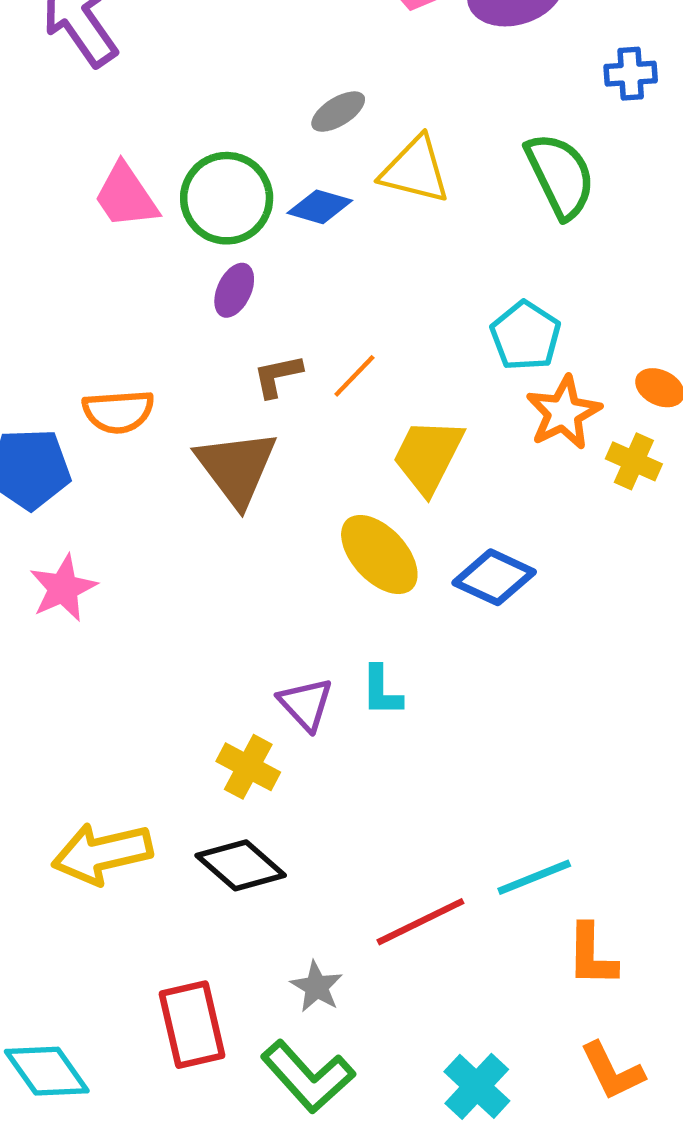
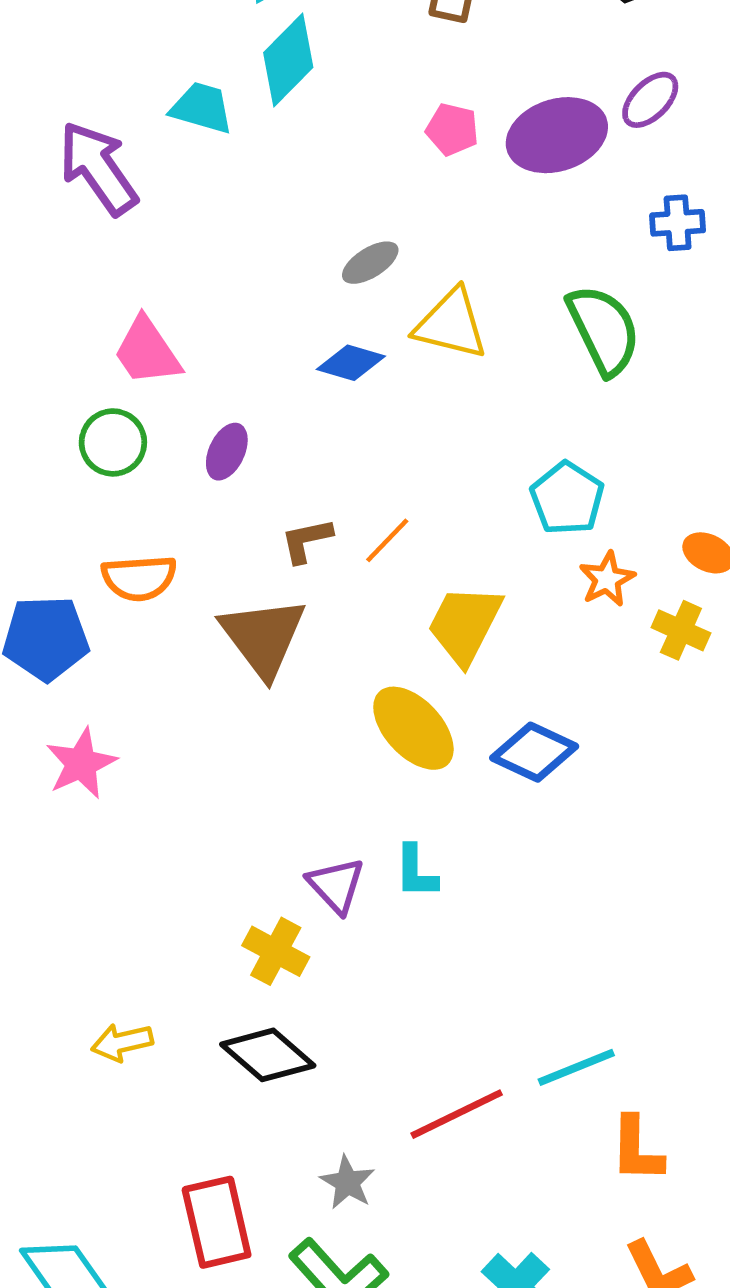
green circle: (227, 198) -> (113, 442), moved, size x0.7
purple ellipse: (234, 290) -> (227, 452), moved
orange star: (563, 413) -> (607, 579), size x0.7
yellow arrow: (102, 853) -> (122, 1042), size x0.6

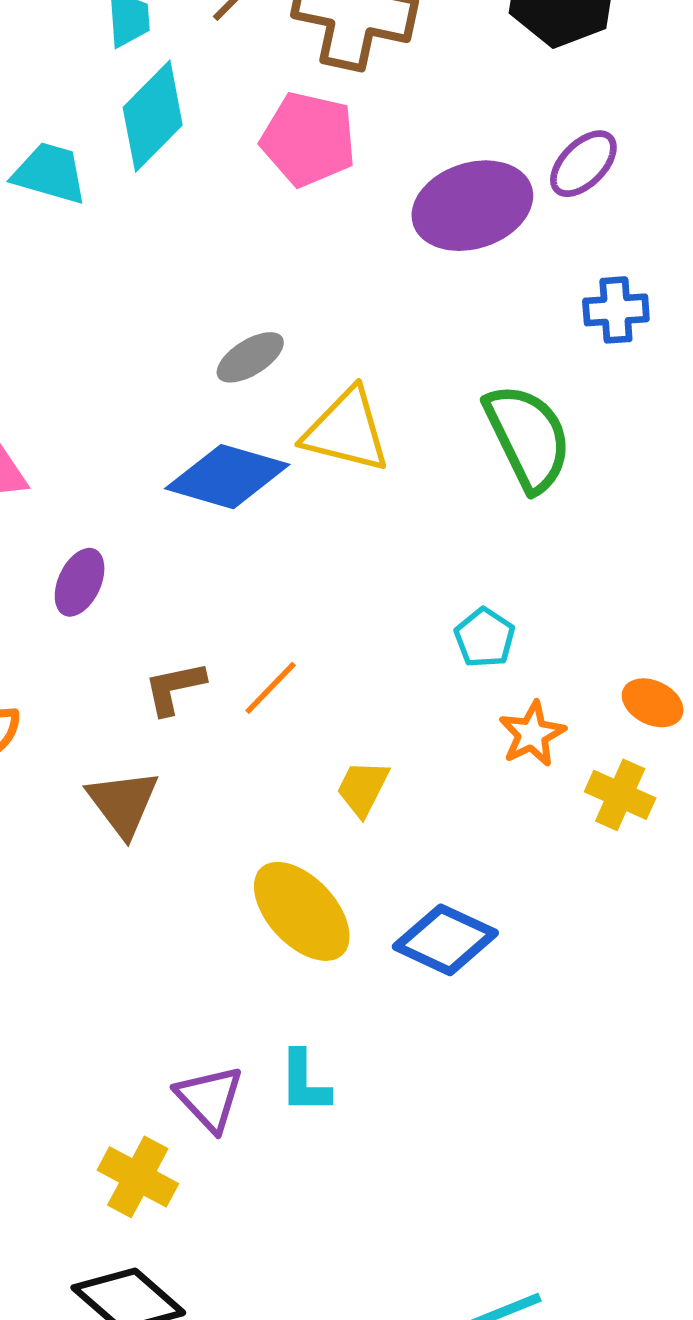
pink pentagon: (452, 129) -> (308, 139), moved, size x1.5
blue diamond: (351, 363) -> (227, 477), size x1.5
cyan pentagon: (567, 498) -> (485, 638), size x0.7
yellow trapezoid: (465, 625) -> (363, 788), size x0.6
brown triangle: (263, 637) -> (123, 803), size x0.7

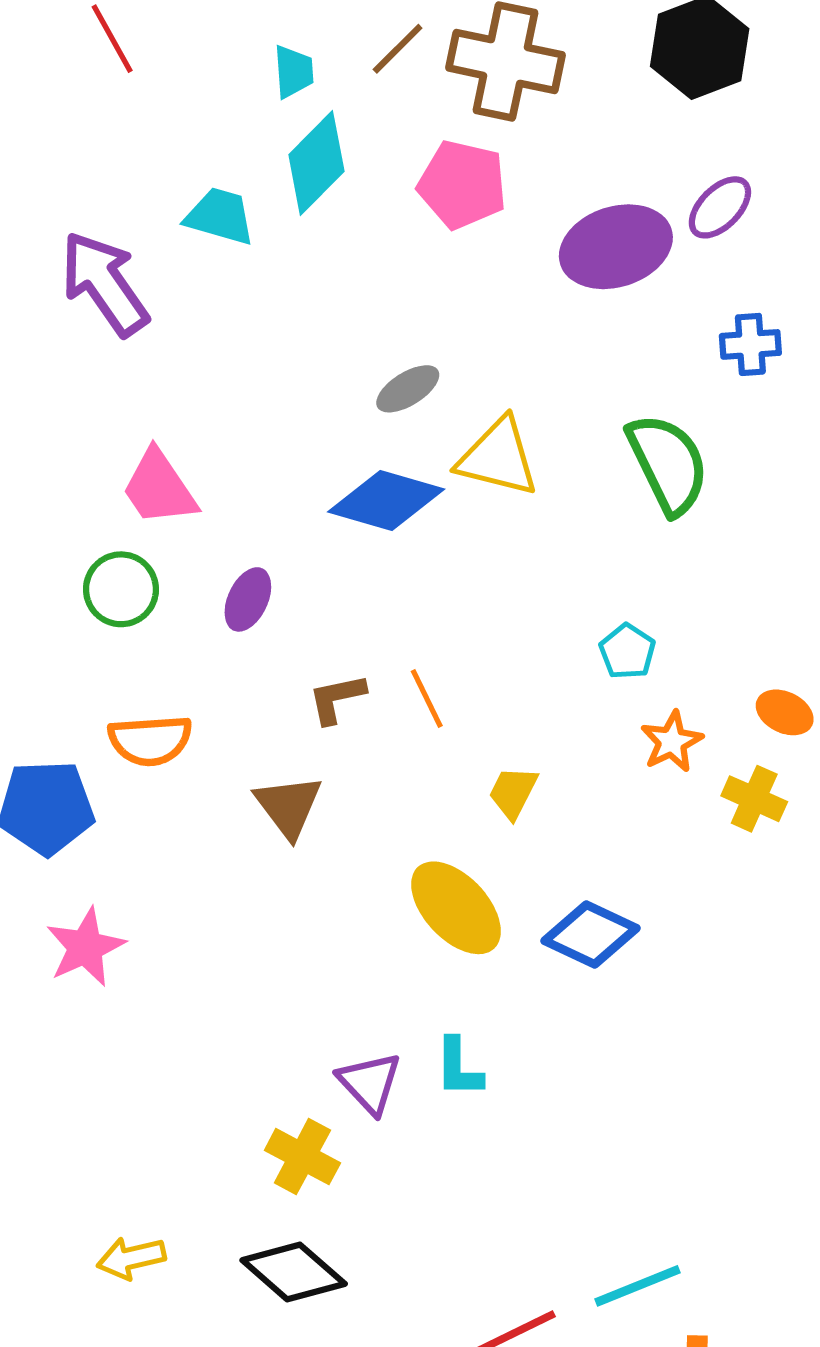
orange line: (271, 688) -> (427, 698), turned -70

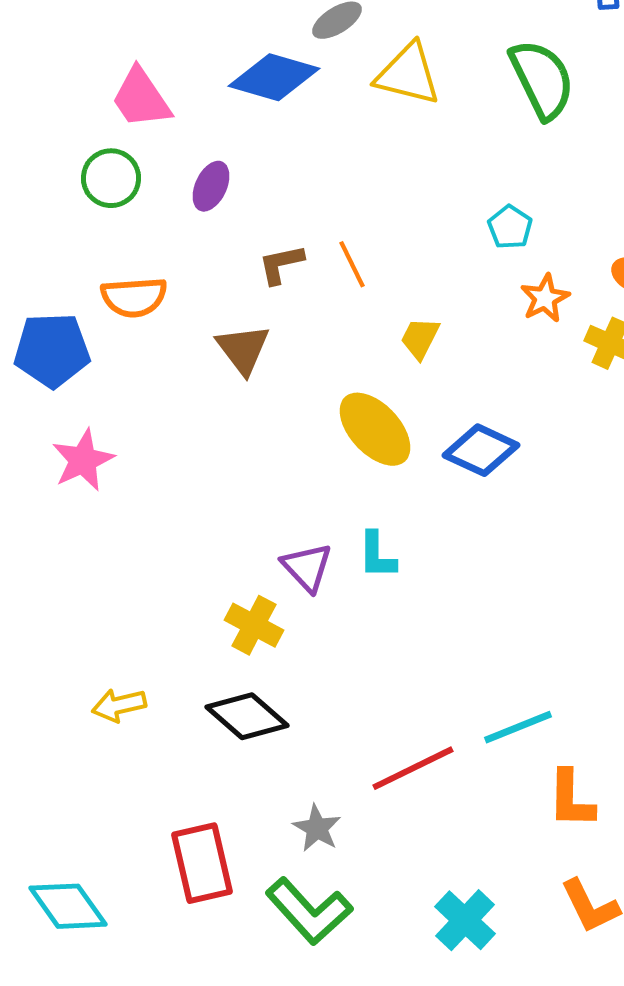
blue diamond: (386, 501) -> (274, 77), moved

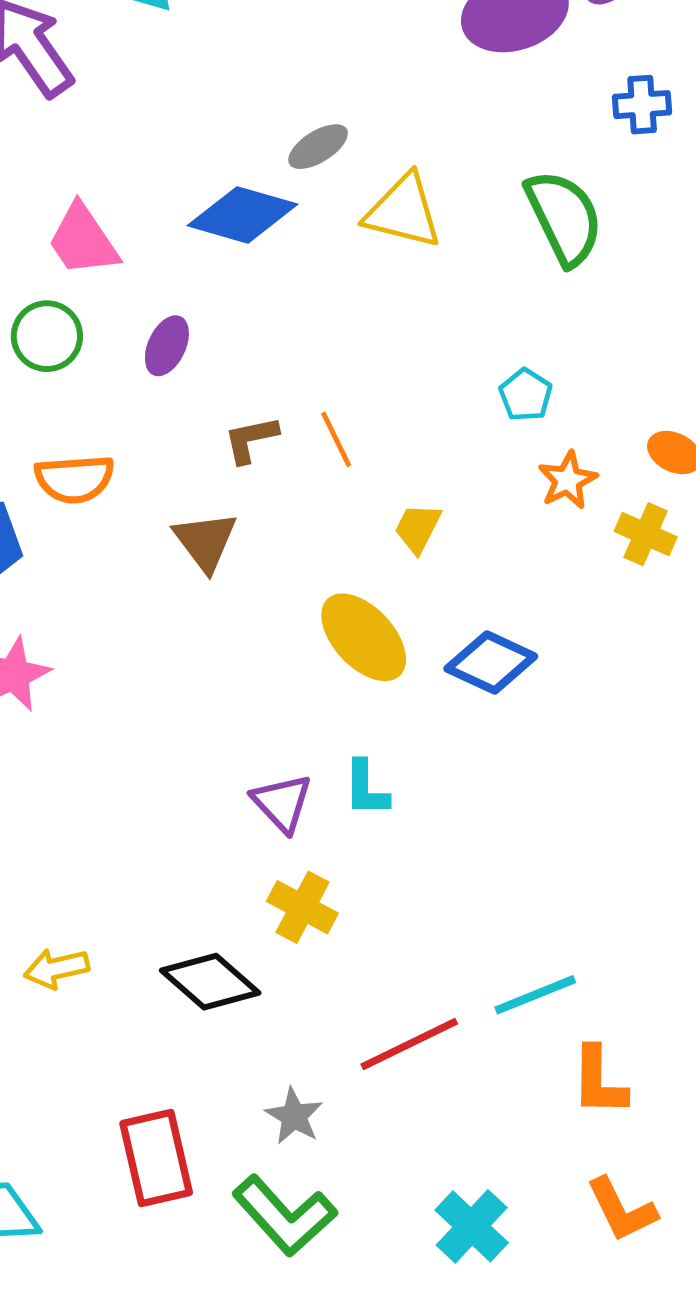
yellow cross: (254, 625) -> (302, 907), moved

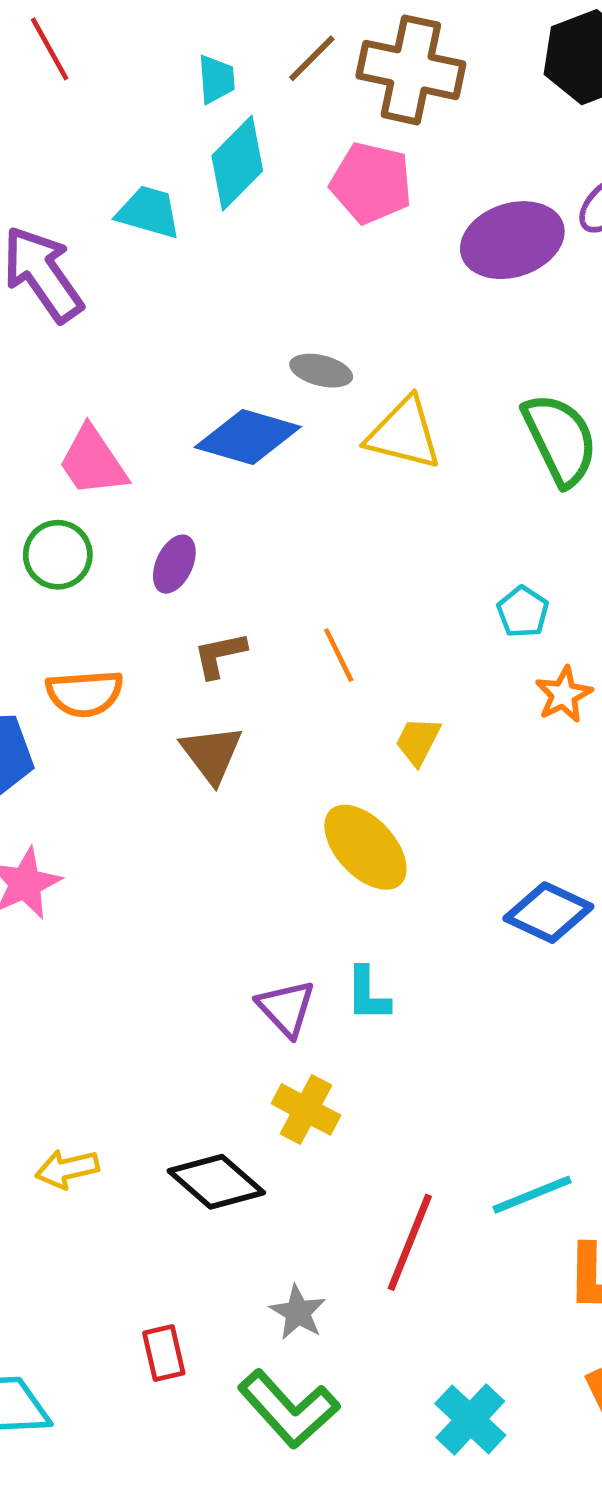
gray ellipse: (318, 147) -> (321, 371), turned 46
brown L-shape: (251, 439) -> (220, 655), moved
blue diamond: (491, 662) -> (548, 913), moved
red line: (409, 1044) -> (410, 1242), turned -42
red rectangle: (156, 1158) -> (164, 1353), size x0.6

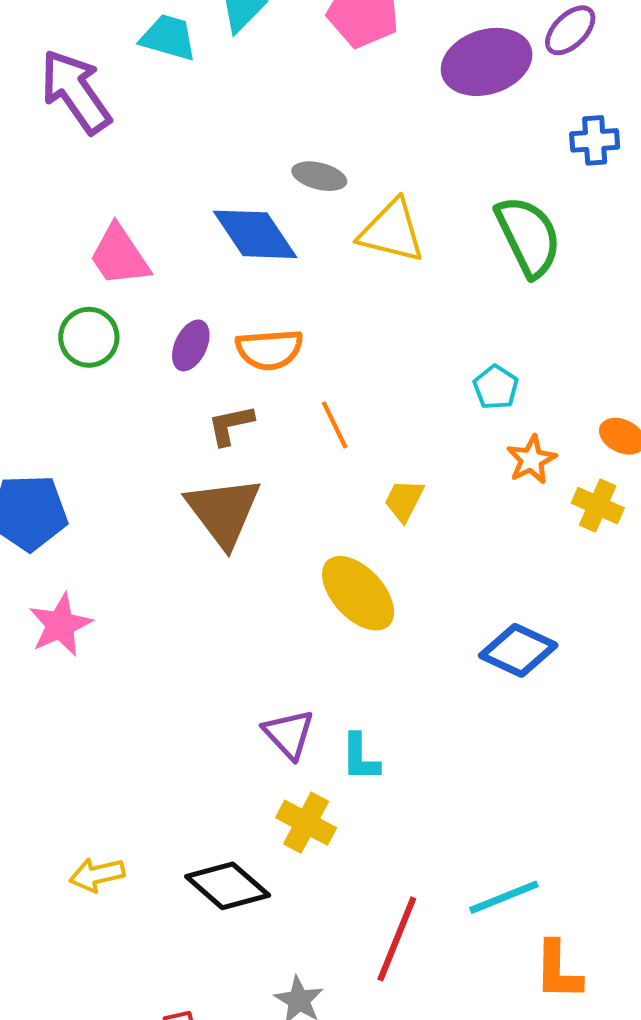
blue diamond: (248, 437) -> (255, 234), turned 40
orange semicircle: (85, 693) -> (269, 350), moved
brown triangle: (212, 754) -> (223, 512), size x1.4
cyan L-shape: (368, 994) -> (360, 757), moved

